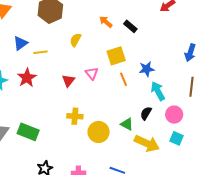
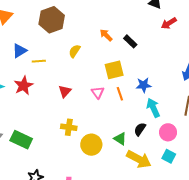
pink triangle: (92, 73) -> (98, 92), moved

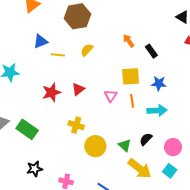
yellow semicircle: (75, 51) -> (87, 50), moved
blue star: (144, 85) -> (159, 83), moved
red star: (24, 86) -> (51, 92), moved
cyan arrow: (153, 108) -> (157, 110), moved, turned 102

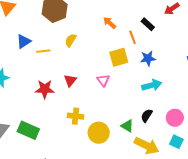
black rectangle: (151, 51) -> (148, 24), moved
red star: (51, 92) -> (45, 89), turned 30
orange line: (132, 101) -> (133, 37), moved

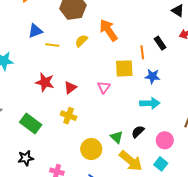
orange arrow: (110, 23) -> (108, 30), moved, size x1.6
red triangle: (70, 80) -> (70, 88), moved
green rectangle: (28, 130) -> (31, 123), moved
yellow circle: (99, 133) -> (91, 149), moved

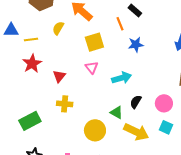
blue triangle: (35, 31) -> (11, 30), turned 35
yellow square: (124, 68) -> (94, 42), moved
red star: (45, 82) -> (32, 63), moved, turned -30
cyan arrow: (150, 103) -> (122, 78), moved
green rectangle: (31, 123) -> (30, 121), turned -50

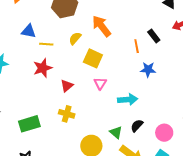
yellow square: (94, 42) -> (93, 58), moved, turned 30

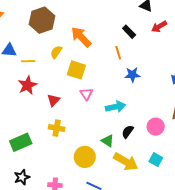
black rectangle: (154, 36) -> (129, 32), moved
pink circle: (164, 133) -> (156, 127), moved

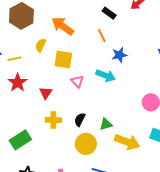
cyan arrow: (115, 107) -> (106, 76), moved, turned 42
black semicircle: (128, 132) -> (80, 120), moved
green triangle: (108, 141) -> (106, 124), turned -40

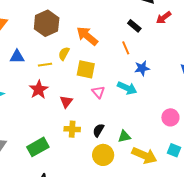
yellow line: (15, 59) -> (45, 65), moved

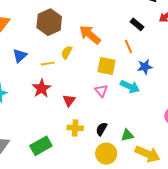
blue triangle: (17, 57) -> (20, 56), turned -42
yellow square: (86, 69) -> (106, 66), moved

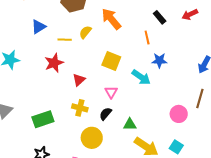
yellow square: (106, 66) -> (111, 61), moved
pink triangle: (101, 91) -> (111, 92), moved
yellow circle: (106, 154) -> (92, 138), moved

